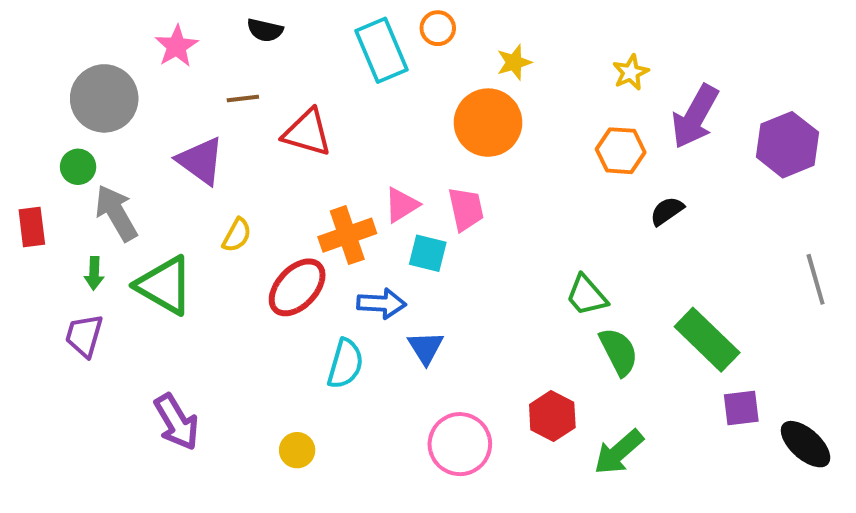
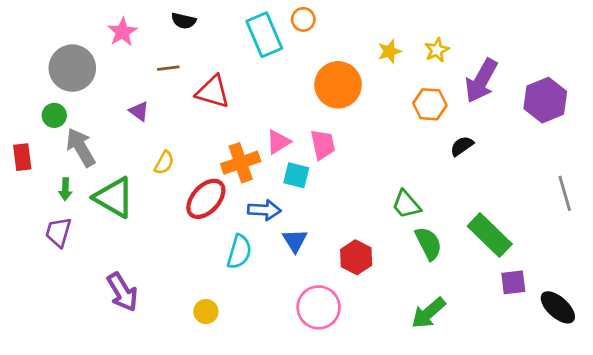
yellow star: (514, 62) -> (390, 51), moved
purple triangle: (201, 161) -> (139, 111), size x0.6
red hexagon: (552, 416) -> (356, 257), moved

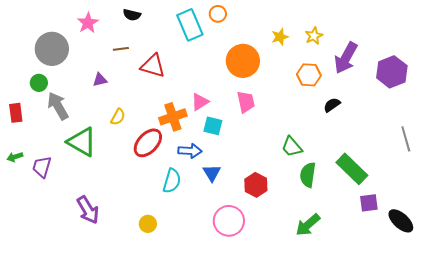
purple triangle: (139, 111) -> (100, 80), turned -49
pink trapezoid: (323, 145) -> (246, 102), moved
green arrow: (65, 189) -> (15, 157), moved, turned 70
green semicircle: (428, 243) -> (308, 175), turned -145

